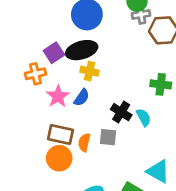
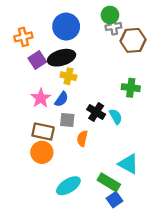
orange cross: (35, 74) -> (23, 37), moved
gray square: (108, 137) -> (67, 120), moved
orange semicircle: (84, 142) -> (82, 138), moved

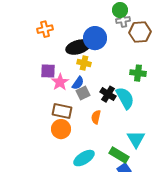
blue circle: (66, 27) -> (95, 38), moved
purple square: (37, 60) -> (48, 71), moved, turned 35
cyan semicircle: (116, 117) -> (125, 98), size x1.6
gray square: (67, 120) -> (83, 93), moved, turned -32
cyan triangle: (128, 164) -> (136, 139), turned 30

